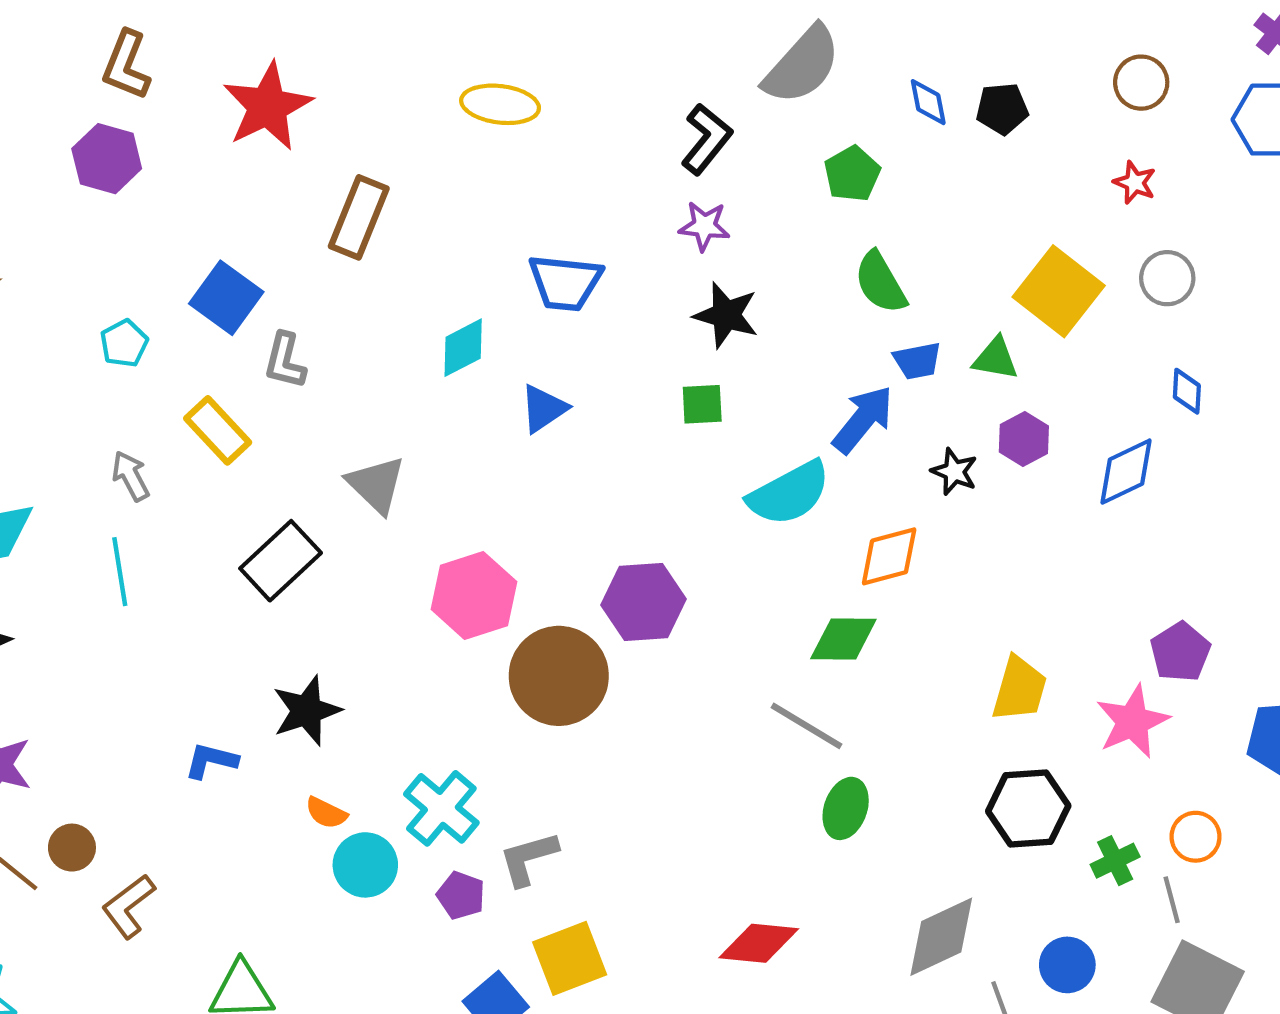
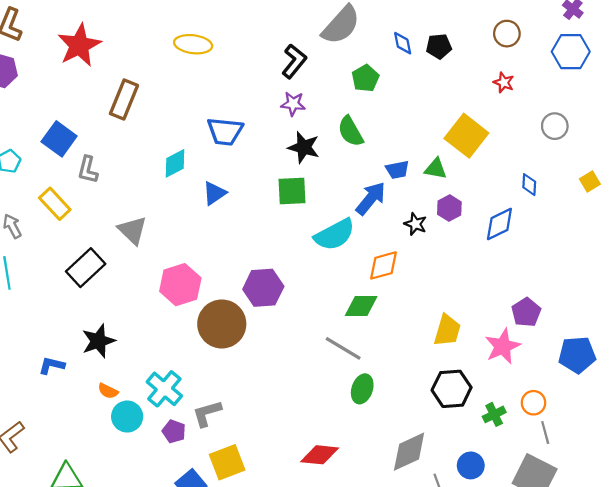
gray circle: (1167, 278) -> (555, 126), moved
green semicircle: (880, 283) -> (351, 131), moved
green square: (702, 404) -> (292, 191), size x1.4
gray line: (1172, 900) -> (545, 432), moved

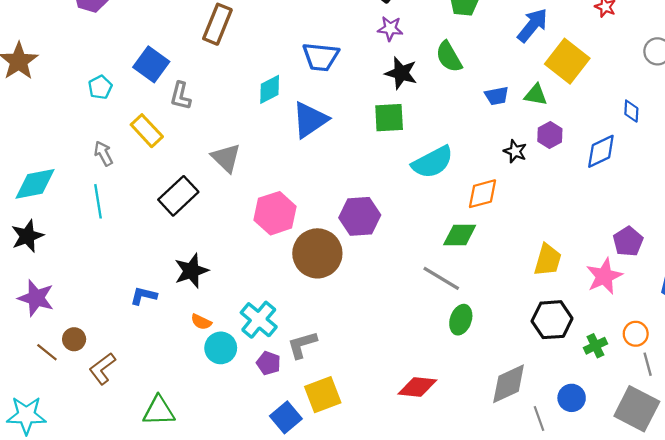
blue triangle: (214, 193) -> (310, 120), size x1.5
blue arrow: (371, 198) -> (532, 25), moved

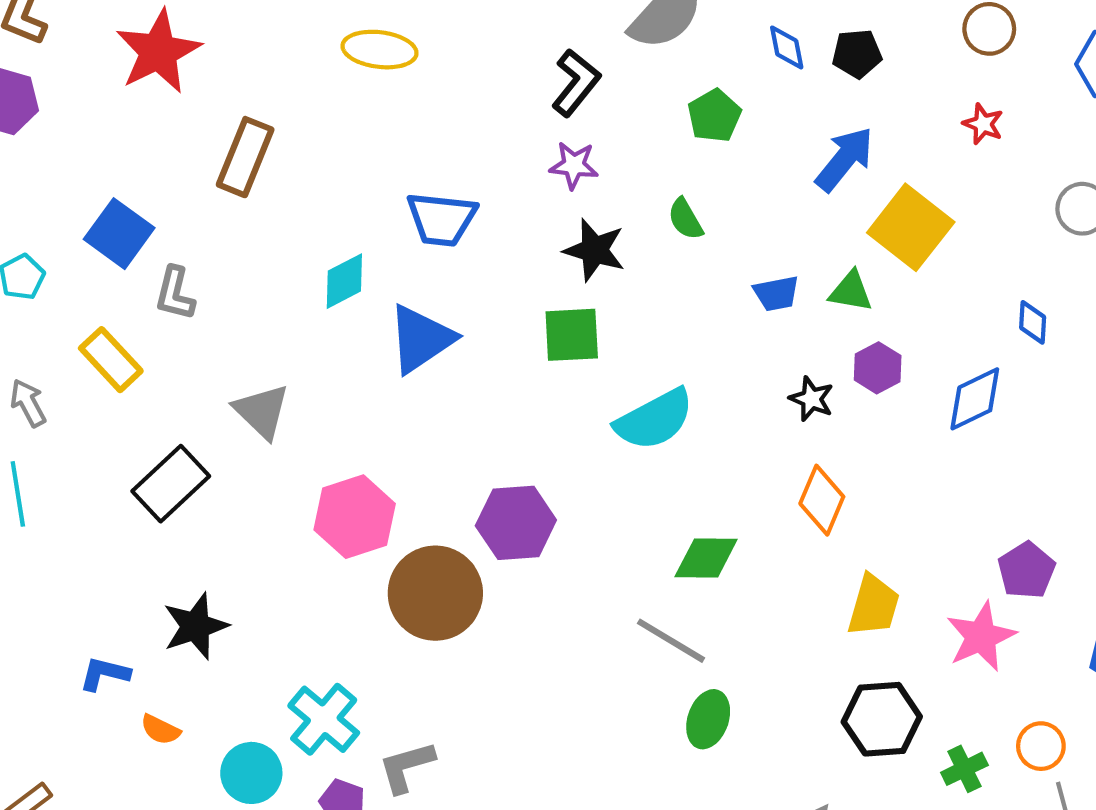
green semicircle: (449, 57) -> (685, 219), size x0.7
orange diamond: (483, 194) -> (822, 500), moved, turned -52
orange semicircle: (201, 322) -> (160, 730), moved

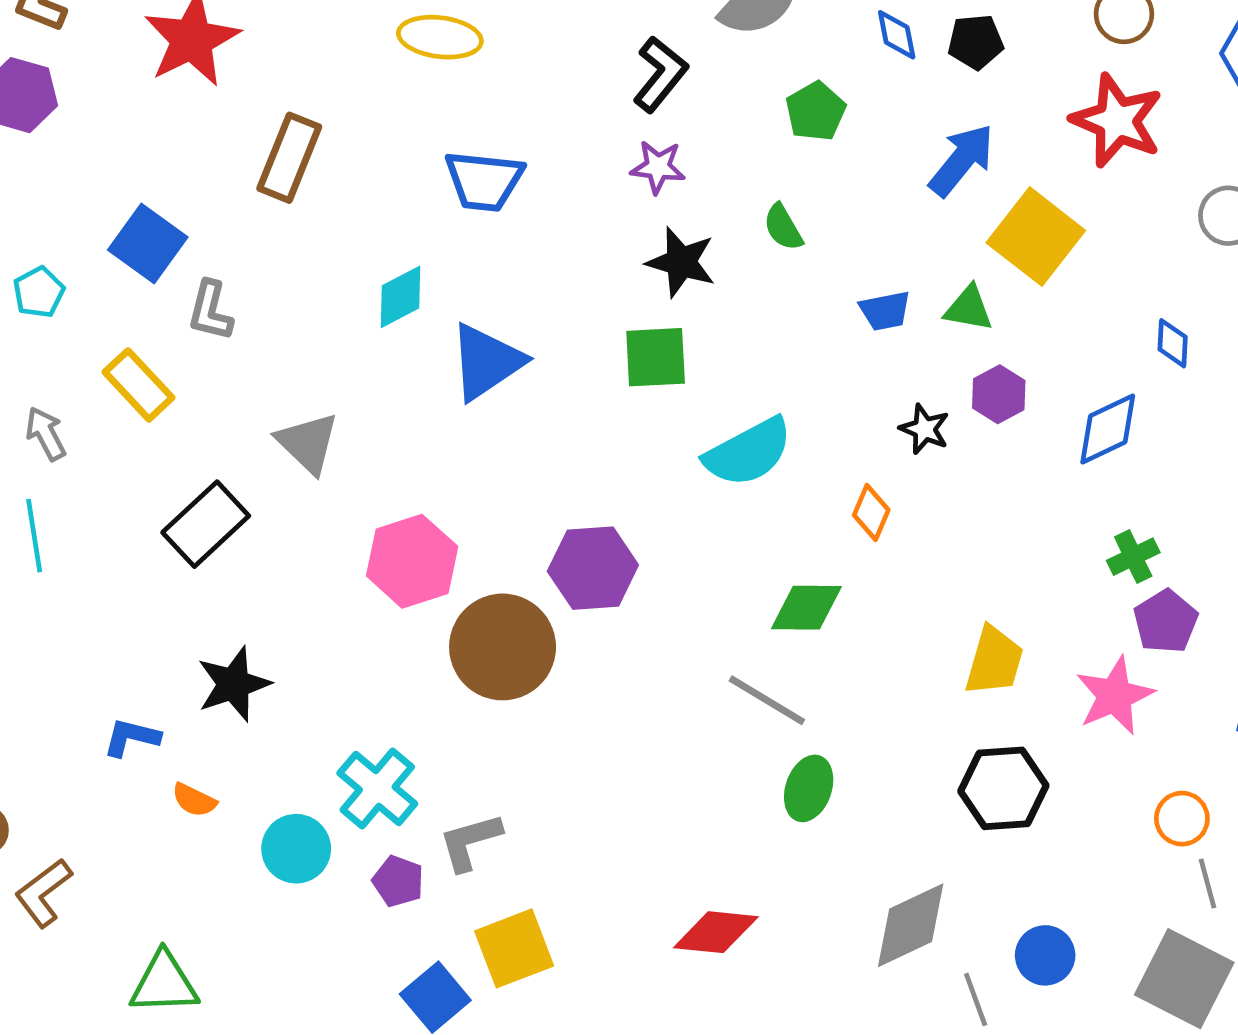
red star: (983, 124) -> (1117, 121), size x2.0
blue trapezoid: (442, 219) -> (484, 181), moved
orange diamond: (822, 500) -> (871, 512), moved, size x0.7
green cross: (964, 769) -> (1133, 557), moved

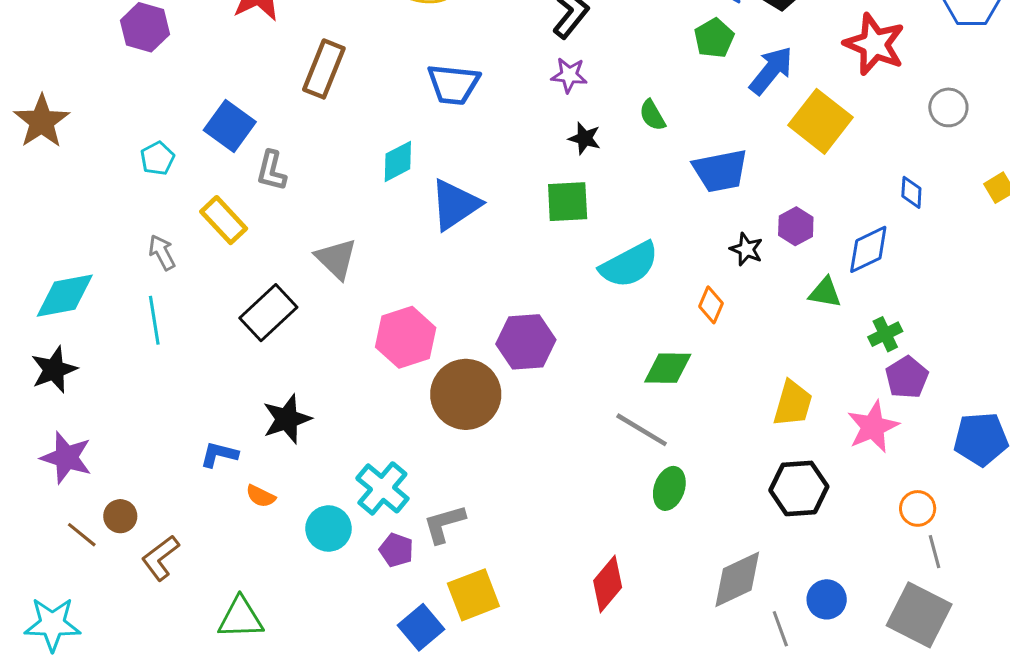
green pentagon: (816, 111) -> (714, 38), moved
black star: (681, 262) -> (585, 138), size x0.7
green triangle: (969, 308) -> (825, 293), moved
blue trapezoid: (885, 311) -> (720, 171), size x1.6
red diamond: (716, 932) -> (608, 584), turned -56

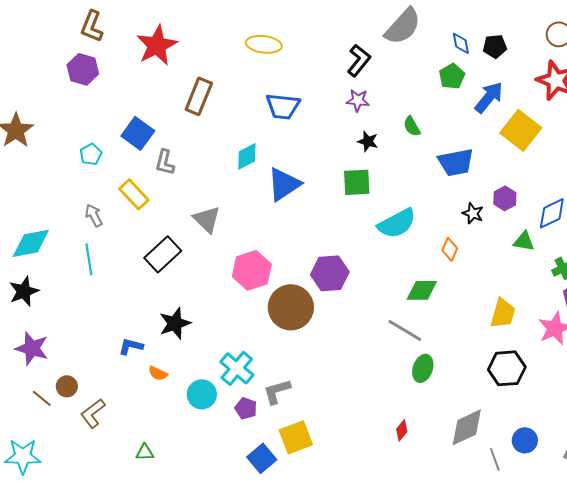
red diamond: (608, 584) -> (402, 430), moved, size x0.6
green triangle: (241, 618) -> (145, 452), size x0.6

